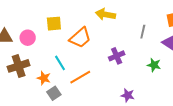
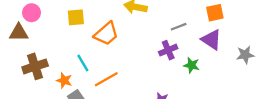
gray line: (143, 32) -> (179, 27), turned 56
pink circle: (28, 38) -> (32, 13), moved
purple cross: (117, 56) -> (168, 50), moved

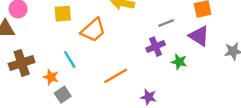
orange line: (106, 79) -> (116, 76), moved

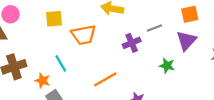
orange trapezoid: (93, 30) -> (84, 35), turned 30
purple triangle: (199, 36) -> (186, 41), turned 40
purple cross: (156, 47) -> (132, 43), moved

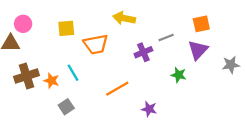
orange star: (42, 81) -> (51, 81), moved

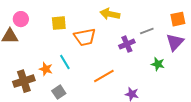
brown cross: (26, 76) -> (24, 81), moved

